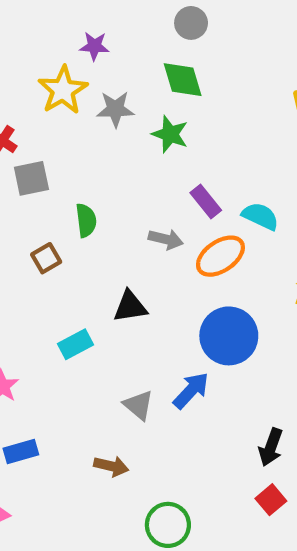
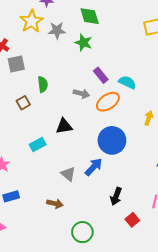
black arrow: (271, 447) -> (116, 196), moved

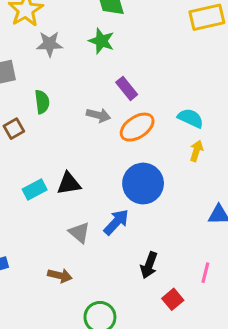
gray star: (57, 30) -> (49, 44), moved
cyan semicircle: (127, 82) -> (191, 118), moved
black triangle: (64, 126) -> (69, 184), moved

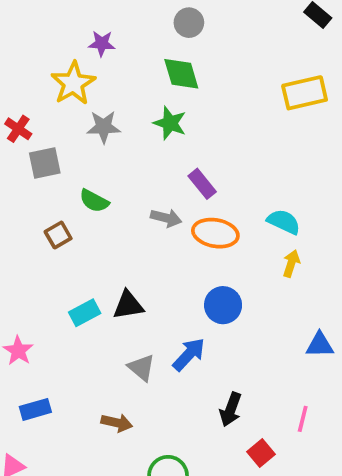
green semicircle: (42, 102) -> (94, 201), turned 125
orange ellipse: (137, 127) -> (215, 233), turned 44
blue circle: (143, 184) -> (223, 305), size x0.7

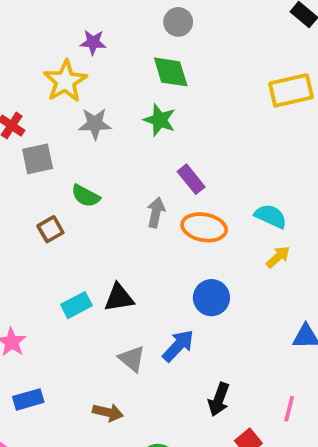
gray arrow: (166, 218) -> (156, 213), turned -92
yellow arrow: (291, 263) -> (278, 257), turned 30

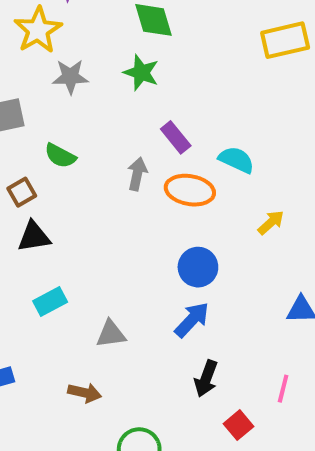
cyan semicircle: (271, 216) -> (236, 160), moved
black triangle: (119, 298) -> (34, 237), moved
cyan rectangle: (76, 305) -> (50, 302), moved
blue arrow: (178, 346) -> (192, 320), moved
gray triangle: (132, 359) -> (111, 334), turned -48

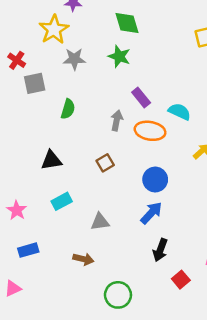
green semicircle: (60, 156) -> (68, 109), turned -102
brown square: (22, 192) -> (105, 163), moved

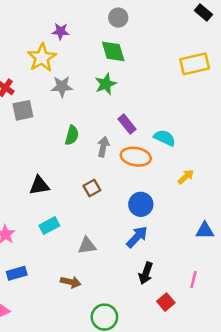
green star: (119, 56) -> (106, 84), turned 30
green semicircle: (68, 109) -> (72, 135), moved

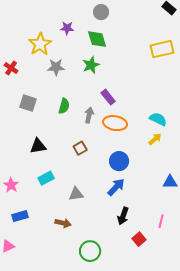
purple star: (61, 31) -> (67, 28), moved
gray square: (23, 110) -> (28, 103), moved, turned 30
cyan semicircle: (165, 138) -> (158, 119), moved

